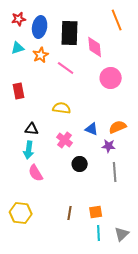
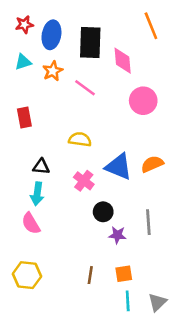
blue triangle: (92, 129) -> (119, 167), size x1.6
purple star: (109, 146) -> (117, 235), moved
pink semicircle: (36, 173) -> (31, 223), moved

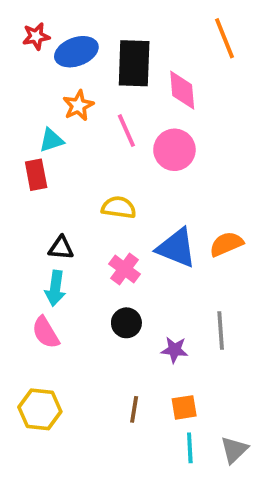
blue ellipse: (51, 35) -> (76, 52), turned 60
cyan triangle: (23, 62) -> (51, 140), moved
pink line: (85, 88) -> (126, 131), turned 30
pink circle: (143, 101) -> (174, 150), moved
black circle: (103, 212) -> (126, 323), moved

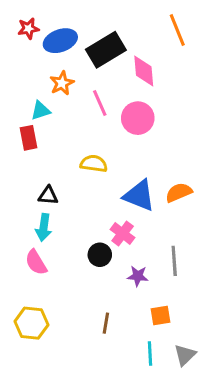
black rectangle: (134, 63) -> (106, 50), turned 57
pink cross: (124, 269) -> (123, 234), moved
orange square: (184, 407) -> (161, 316), moved

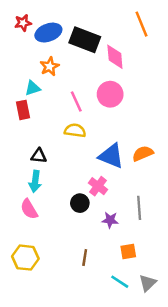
black rectangle: (106, 50) -> (85, 40), turned 52
pink line: (100, 103) -> (76, 101), moved
cyan line: (150, 353) -> (120, 282), turned -54

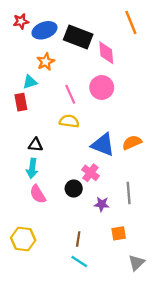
pink semicircle: (29, 209) -> (38, 194), moved
cyan line: (120, 282) -> (79, 261), moved

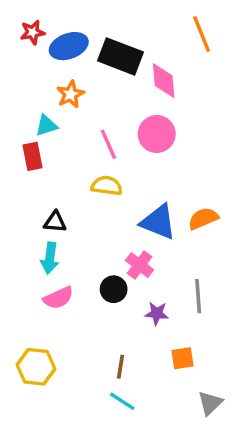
pink semicircle: (38, 194) -> (58, 298), turned -84

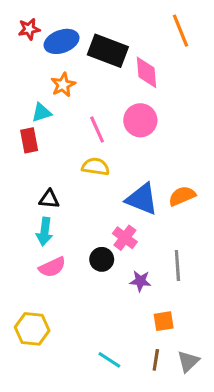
brown line: (120, 367) -> (156, 360), moved

